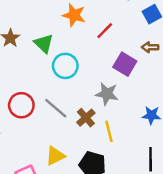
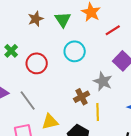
green triangle: (44, 43) -> (63, 20), moved
red circle: (21, 105) -> (37, 63), moved
gray line: (56, 108) -> (28, 101), moved

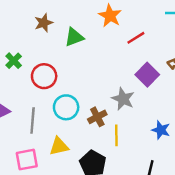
green triangle: (63, 20) -> (74, 37), moved, turned 42
cyan circle: (75, 51) -> (66, 107), moved
gray line: (28, 101) -> (33, 120), turned 40

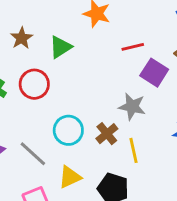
red line: (136, 38) -> (133, 47), moved, turned 30
red circle: (44, 76) -> (34, 84), moved
gray line: (33, 120) -> (33, 154), turned -40

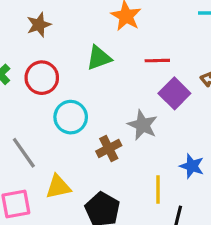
green triangle: (60, 47) -> (99, 58), moved
cyan circle: (68, 130) -> (71, 117), moved
yellow line: (133, 150) -> (158, 189), moved

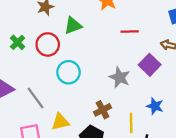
green triangle: (99, 58) -> (73, 26), moved
purple square: (174, 93) -> (150, 65), moved
brown cross: (109, 148) -> (103, 110), moved

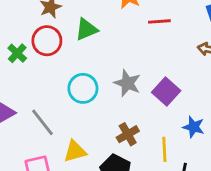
red line: (130, 31) -> (159, 21), moved
red circle: (48, 44) -> (47, 41), moved
purple square: (150, 65) -> (166, 91), moved
gray star: (120, 77) -> (127, 83), moved

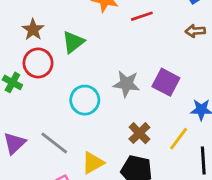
yellow line: (164, 149) -> (179, 139), turned 55

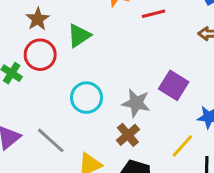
gray star: (126, 84) -> (136, 103), moved
brown cross: (139, 133) -> (128, 135), moved

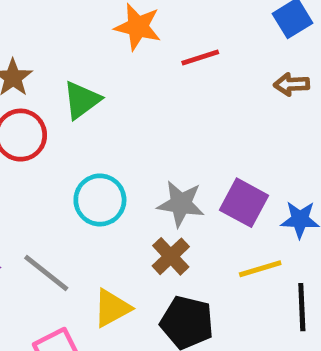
purple square: (174, 85) -> (244, 203), moved
yellow line: (182, 146) -> (260, 269), turned 35

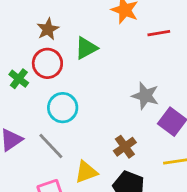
cyan circle: (100, 200) -> (63, 108), moved
gray star: (181, 204) -> (145, 96), moved

